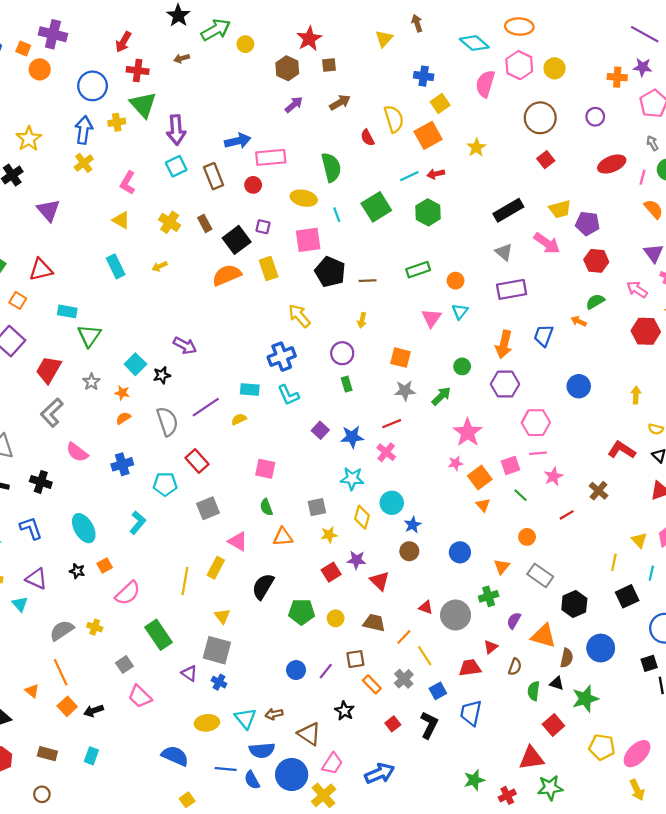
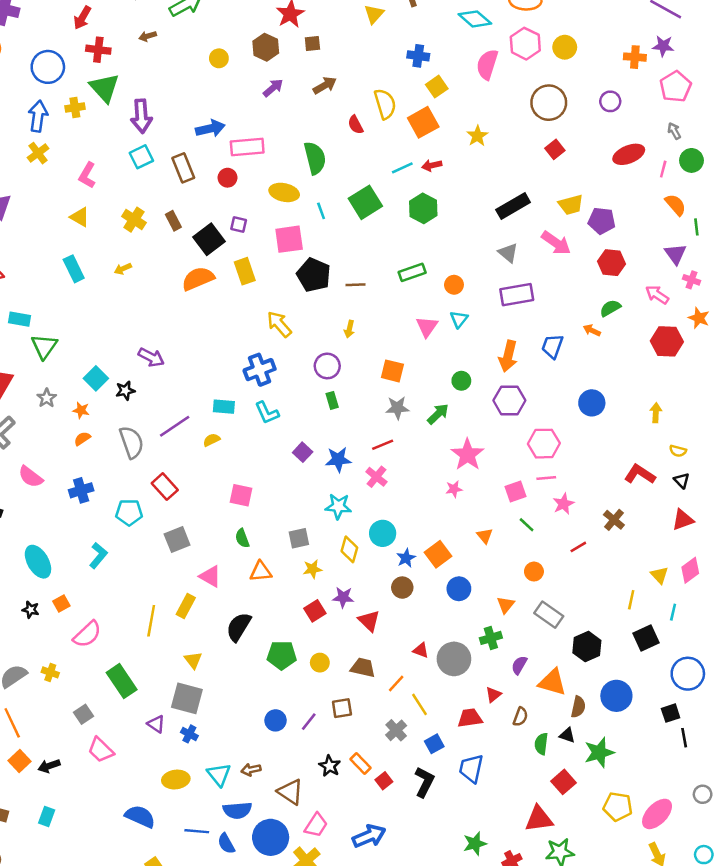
yellow circle: (245, 44) -> (219, 58), moved
orange square: (480, 478) -> (438, 554), moved
orange rectangle: (372, 684) -> (360, 764), moved

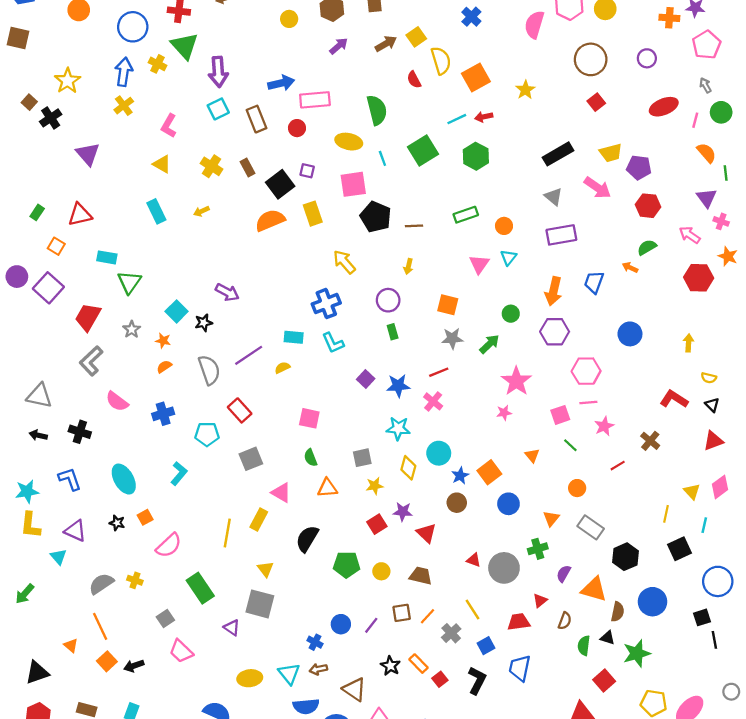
blue cross: (418, 56) -> (471, 17), turned 36
yellow square: (437, 87) -> (416, 37), moved
yellow cross: (75, 108) -> (157, 64), turned 36
orange line: (396, 684) -> (427, 616), moved
blue cross: (189, 734) -> (315, 642), moved

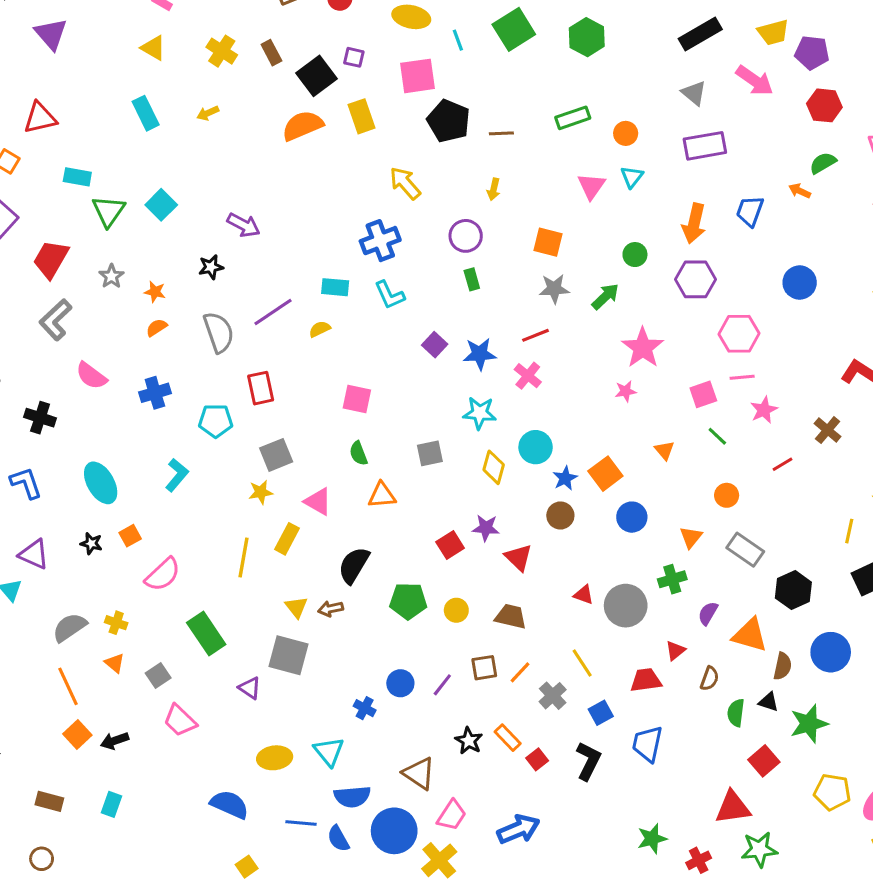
cyan square: (177, 311) -> (161, 205), moved
red rectangle: (240, 410) -> (261, 388), turned 30
yellow star: (375, 486) -> (261, 492), moved
orange triangle: (71, 646) -> (115, 663), moved
brown arrow: (318, 669) -> (331, 609), moved

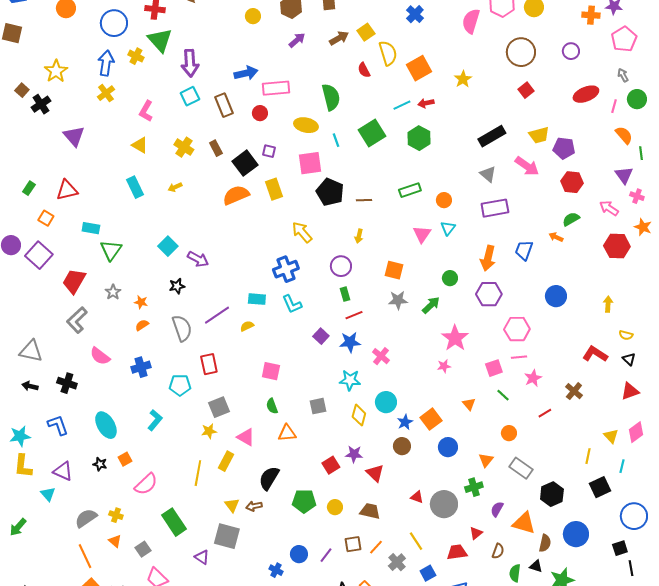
cyan square: (161, 205) -> (168, 246), moved
red line: (536, 335) -> (354, 315), moved

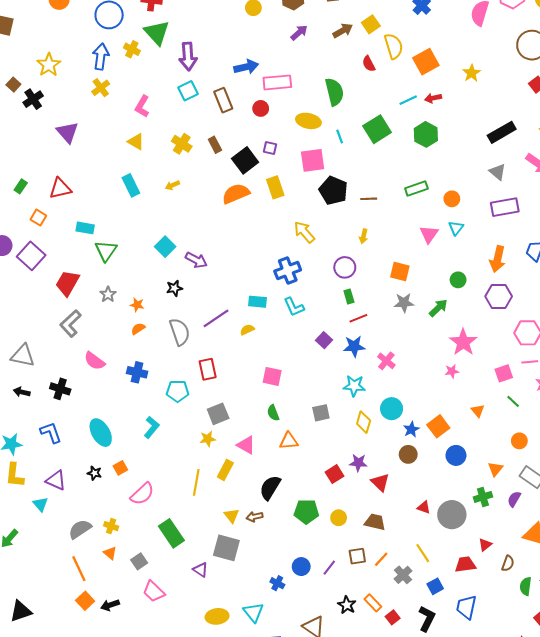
blue cross: (141, 367) -> (137, 372), turned 30
purple semicircle: (497, 509) -> (514, 499), moved

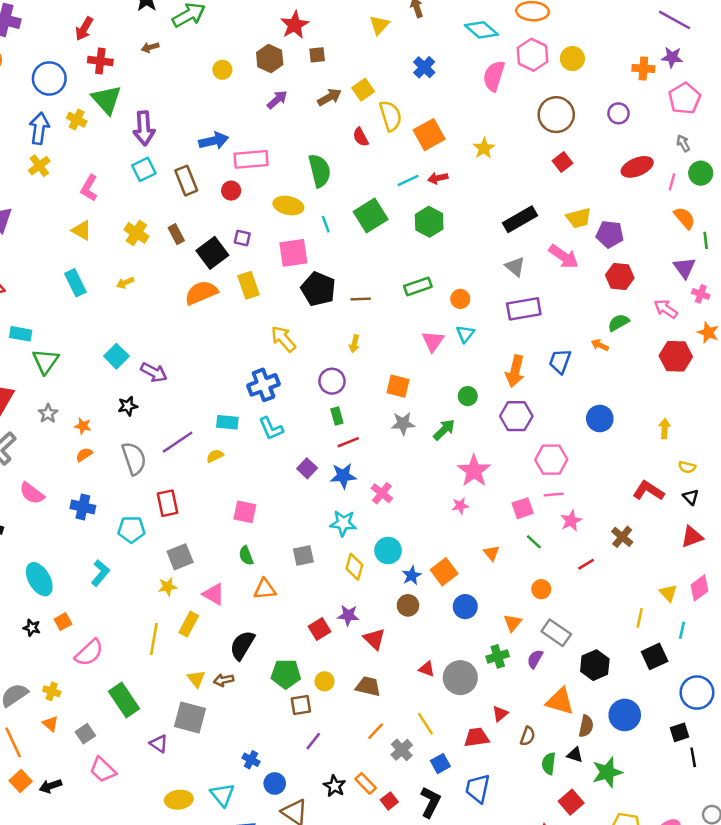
brown square: (357, 556) -> (301, 705), moved
blue circle: (301, 567) -> (275, 783), moved

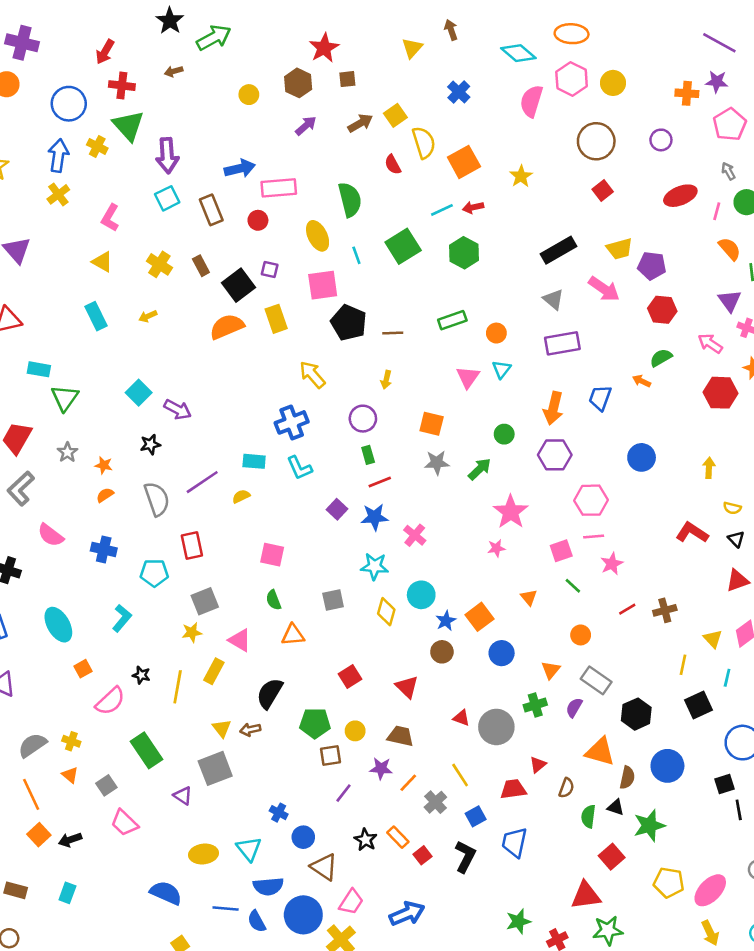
yellow ellipse: (288, 206) -> (318, 236), turned 52
brown cross: (622, 537) -> (665, 610), moved, turned 35
purple star: (348, 615) -> (381, 768), moved
black star: (32, 628) -> (141, 675), moved
gray square: (190, 717) -> (215, 768), turned -36

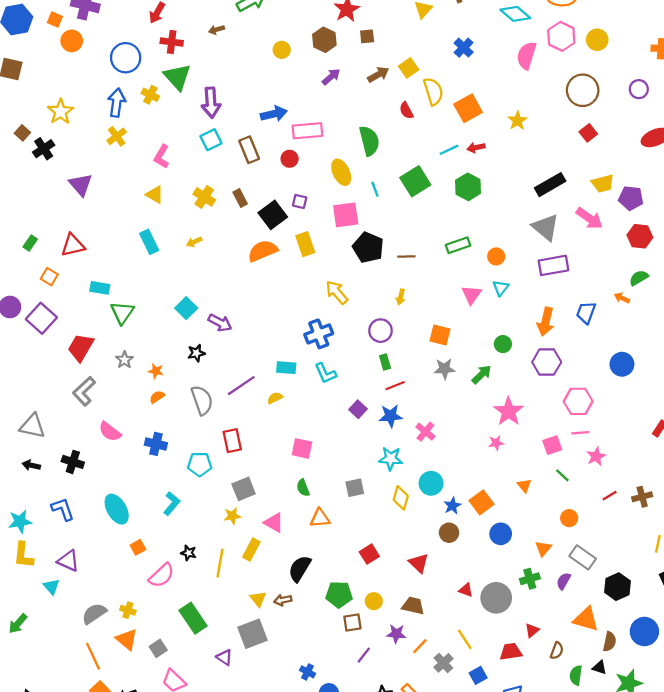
gray triangle: (553, 299) -> (546, 227), size x1.5
orange triangle: (70, 775) -> (127, 639), size x1.5

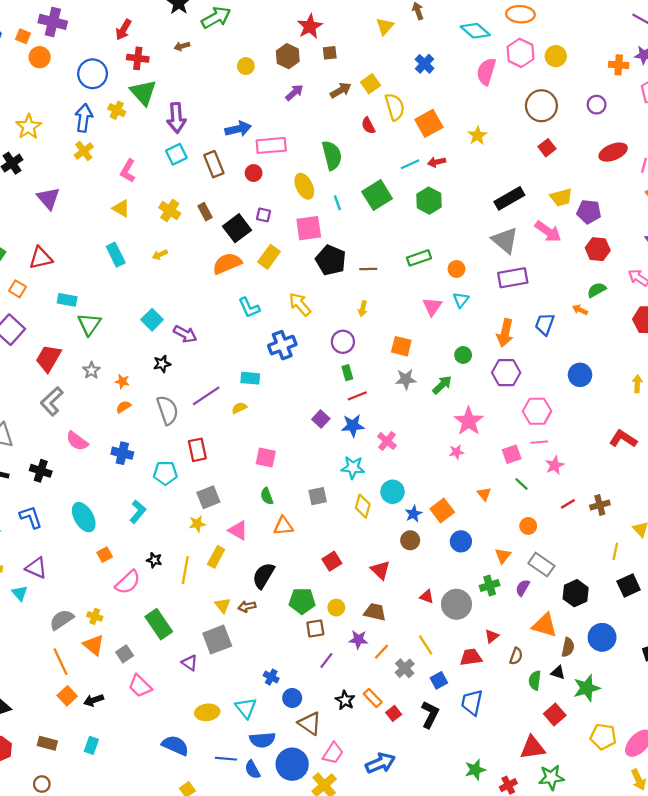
yellow rectangle: (305, 244) -> (269, 257), turned 55
cyan L-shape: (325, 373) -> (249, 308), moved

